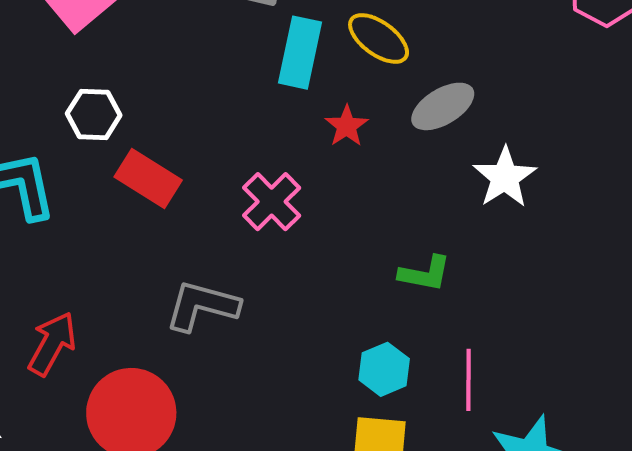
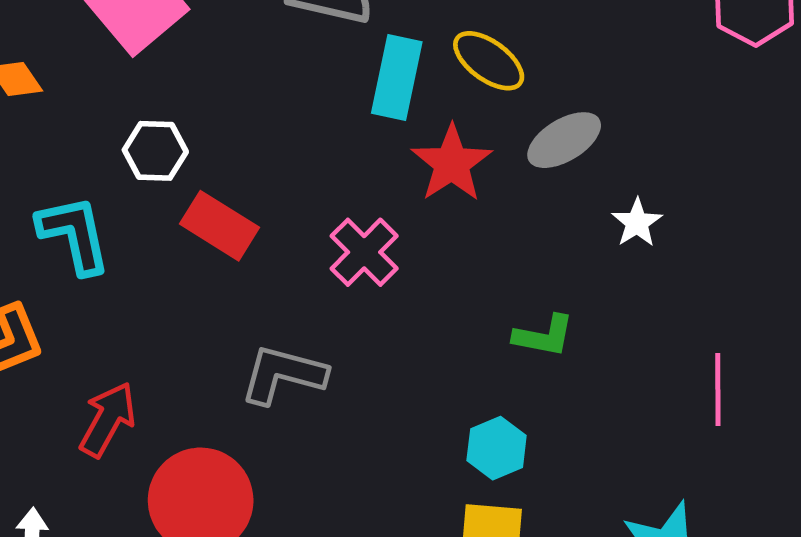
red star: (347, 126) -> (452, 163), size x1.6
white star: (505, 177) -> (637, 223), size x0.7
pink line: (469, 380) -> (718, 389), moved

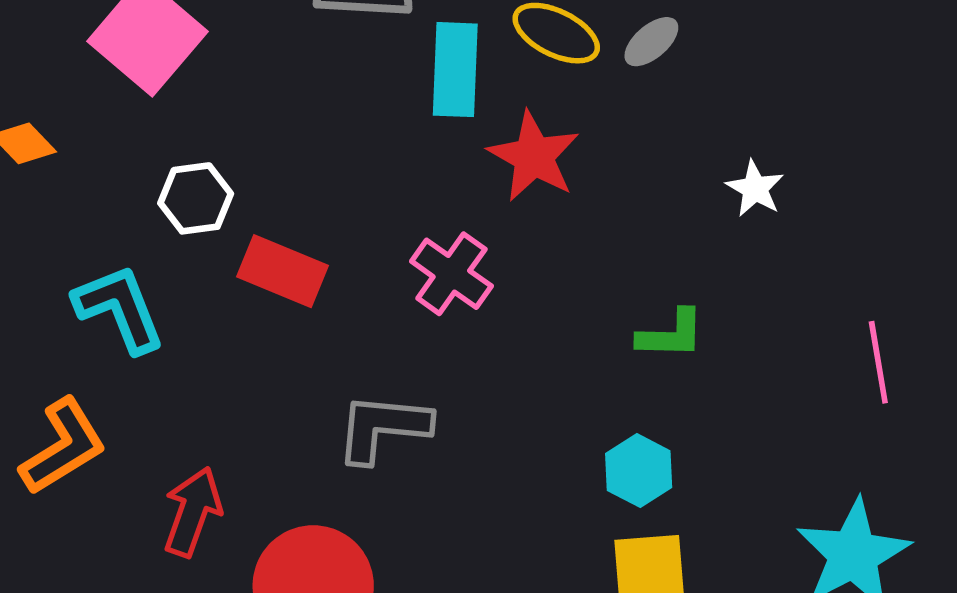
gray ellipse: (564, 140) -> (651, 42), moved, size x0.7

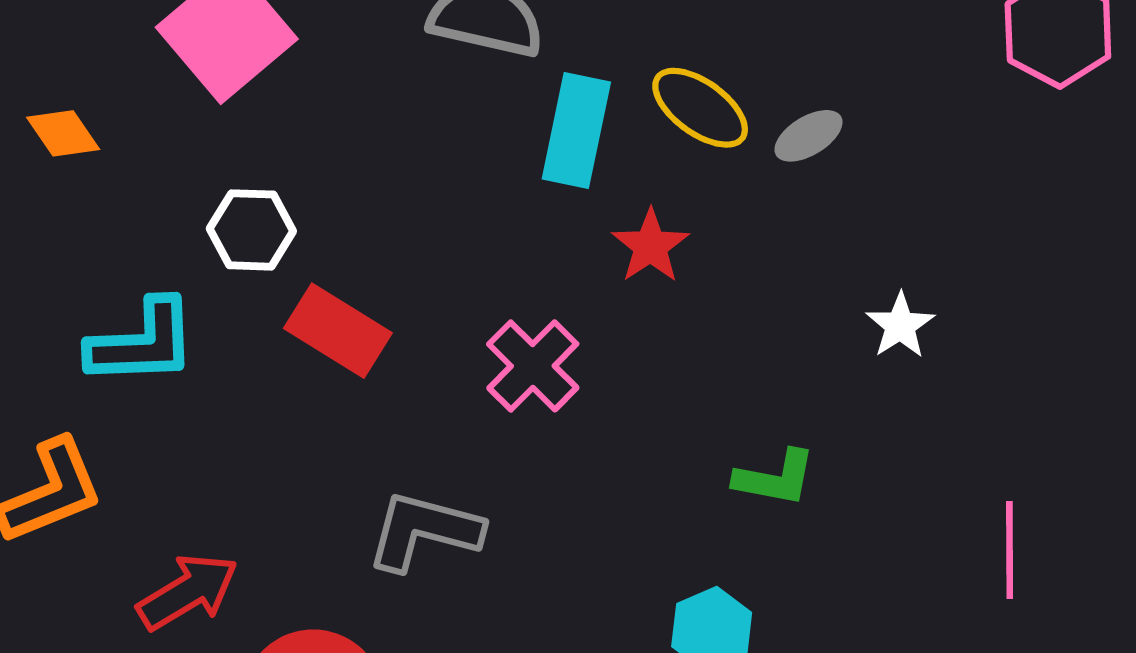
red star: (534, 156) -> (650, 246), size x0.7
cyan L-shape: (119, 309) -> (142, 343), turned 100
red arrow: (192, 512) -> (188, 592), turned 30

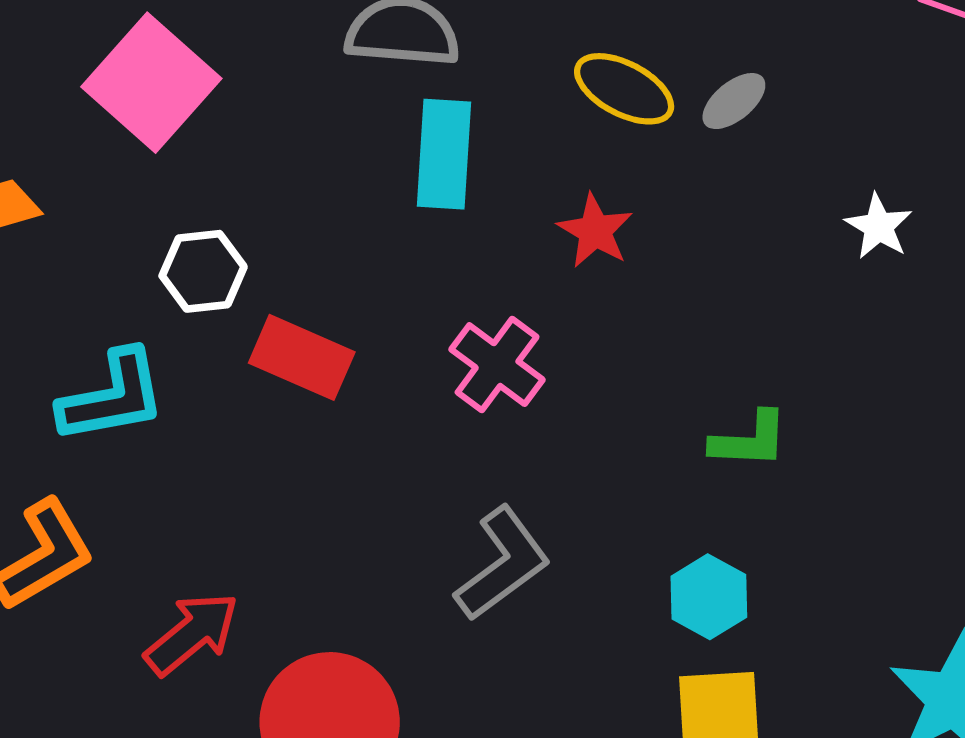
cyan rectangle: (576, 131) -> (444, 154), moved
white star: (900, 326) -> (879, 227), moved
gray L-shape: (424, 531) -> (503, 564), moved, turned 137

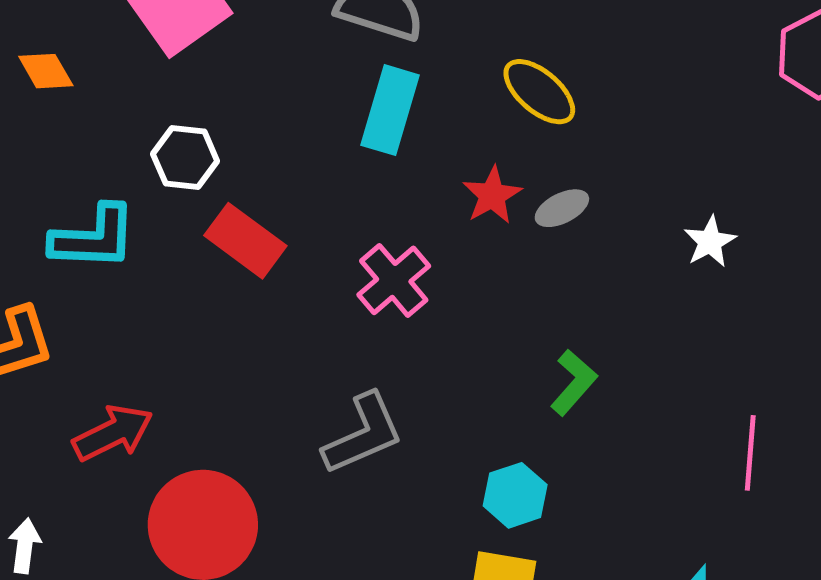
gray ellipse: (734, 101) -> (562, 208), moved
green L-shape: (749, 440) -> (574, 382), turned -64

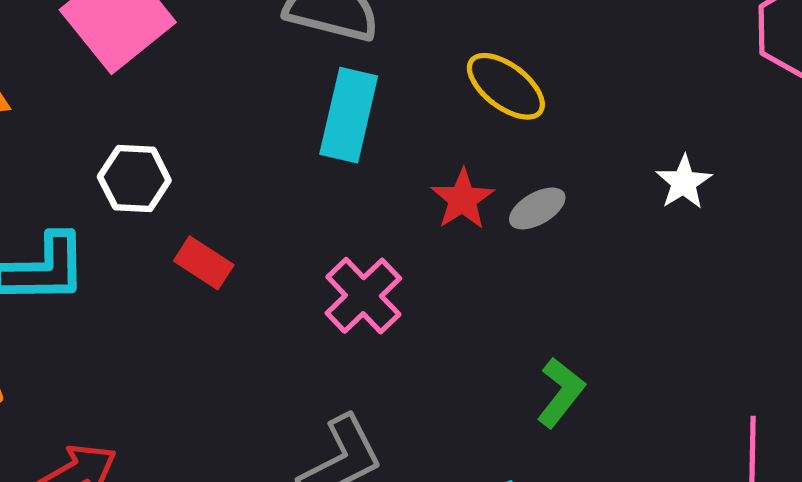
red rectangle: (245, 241) -> (204, 263), size x0.7
white star: (710, 242) -> (684, 182), moved

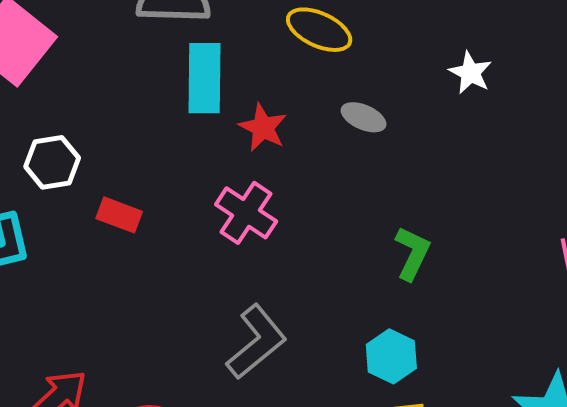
red star: (462, 199) -> (263, 128), moved
gray ellipse: (537, 208) -> (364, 117), turned 66

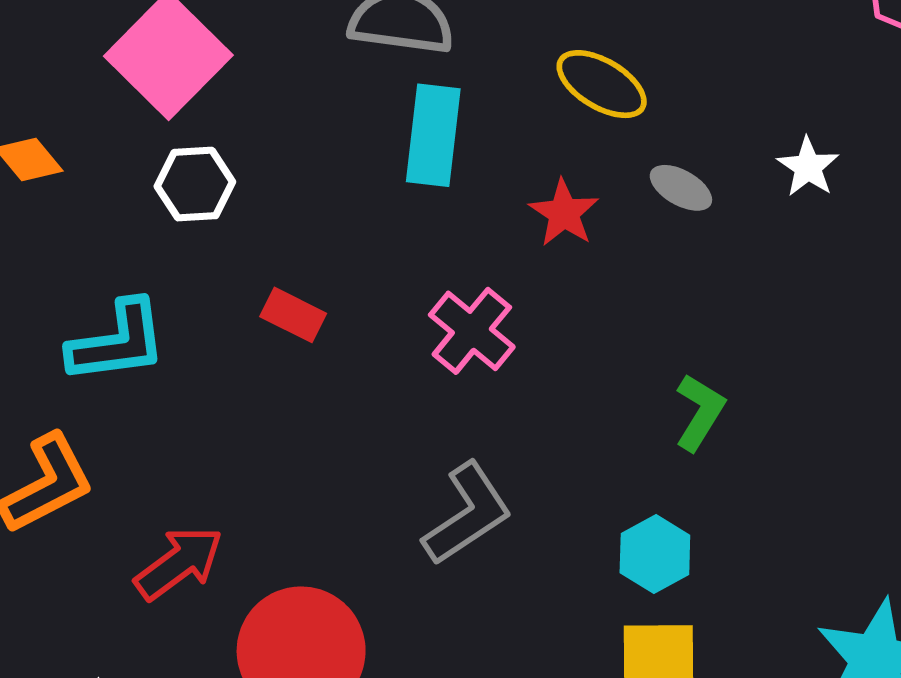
gray ellipse: (364, 117) -> (681, 188), moved
red star: (263, 128) -> (564, 213), moved
white hexagon: (52, 162) -> (195, 184), moved

